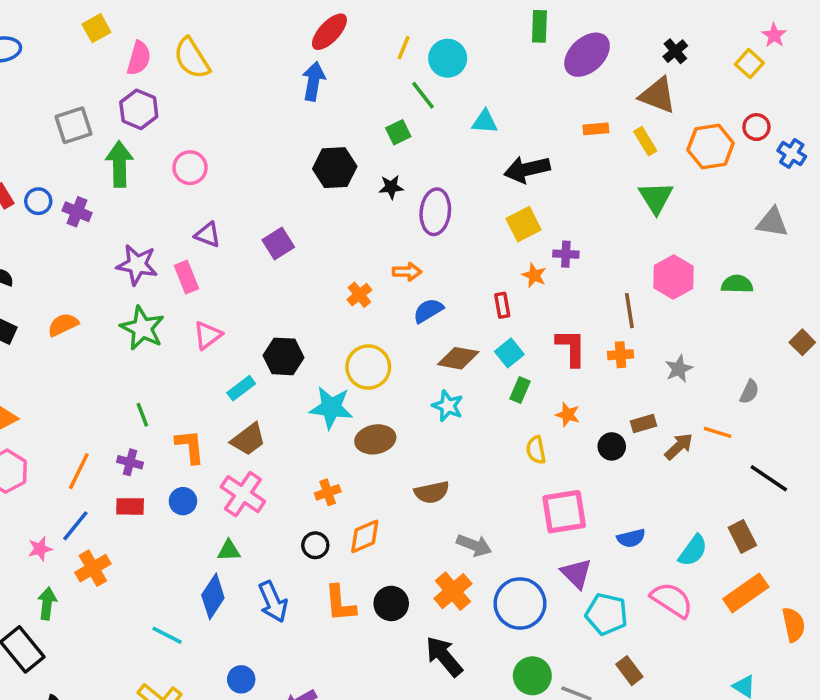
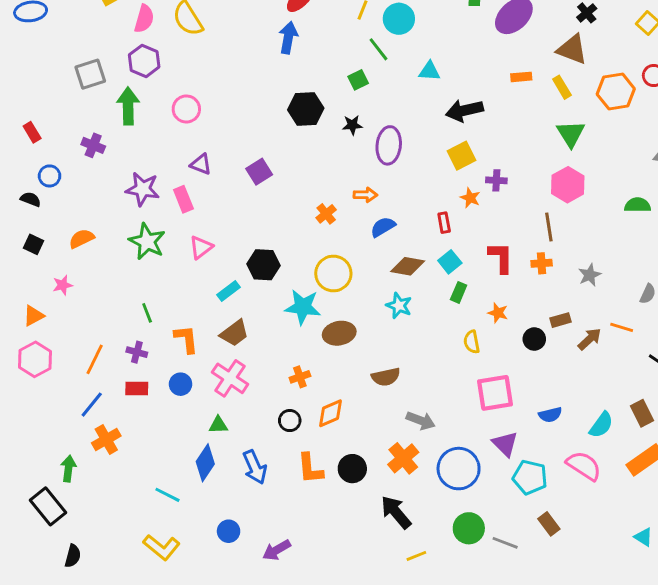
blue circle: (38, 201) -> (50, 176), moved
pink hexagon: (674, 277) -> (568, 185), moved
pink star: (40, 549) -> (63, 285), moved

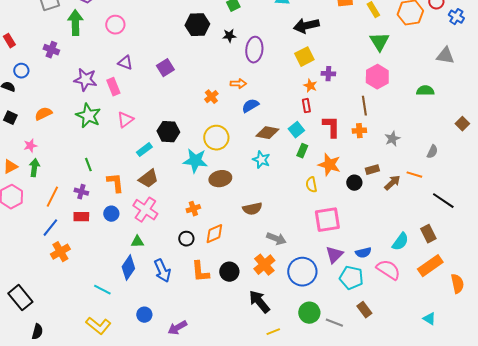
red rectangle: (444, 223) -> (306, 106), moved
orange star: (498, 313) -> (329, 165), size x1.6
blue semicircle: (550, 415) -> (363, 253), moved
purple triangle: (505, 444) -> (334, 255), turned 30
green arrow: (68, 469) -> (34, 168), moved

